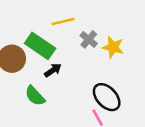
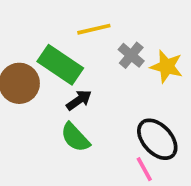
green semicircle: (35, 96) -> (75, 137), moved

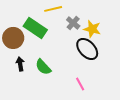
black arrow: (79, 100) -> (20, 64), moved, turned -64
black ellipse: (157, 139) -> (87, 49), moved

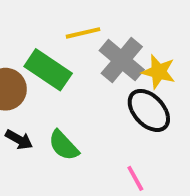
gray cross: (73, 23) -> (122, 60), size x1.6
black arrow: (20, 64) -> (19, 140), turned 128

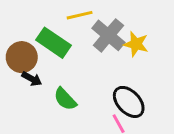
black ellipse: (149, 110) -> (129, 102), moved
black arrow: (19, 140) -> (32, 79), moved

